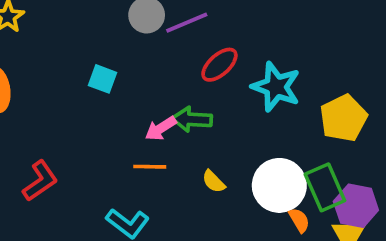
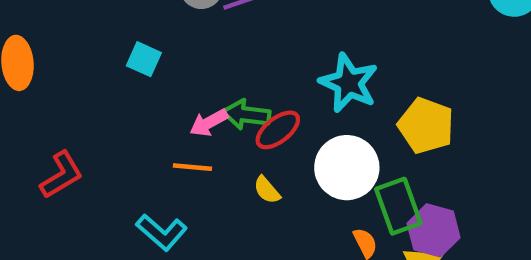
red ellipse: (219, 65) -> (278, 130), moved
yellow pentagon: (343, 118) -> (426, 126), turned -30
white circle: (279, 185) -> (347, 168), moved

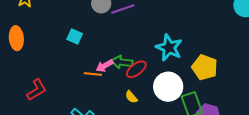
orange line: (192, 167) -> (93, 74), moved

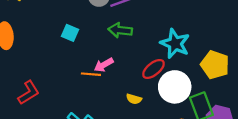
green arrow: (122, 62) -> (120, 30), moved
red ellipse: (136, 69) -> (154, 69), moved
yellow semicircle: (131, 97) -> (134, 99), turned -32

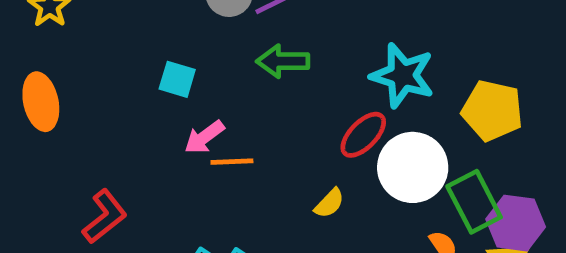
pink arrow: (104, 65) -> (204, 137), moved
yellow semicircle: (134, 99) -> (329, 203), turned -56

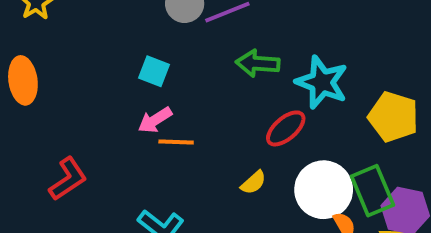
green arrow: (283, 61) -> (258, 63), moved
cyan square: (177, 79) -> (154, 71), moved
white circle: (413, 167) -> (324, 190), moved

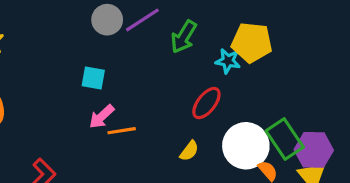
green arrow: (258, 63) -> (184, 37), moved, turned -52
cyan star: (322, 82) -> (228, 61), size x0.6
yellow pentagon: (393, 117) -> (252, 42), moved

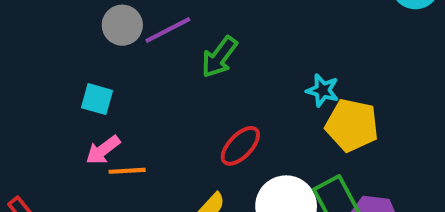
yellow pentagon: (252, 42) -> (352, 125), moved
cyan star: (228, 61) -> (323, 90), moved

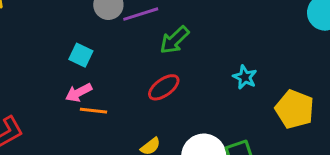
yellow pentagon: (352, 125) -> (295, 109), moved
red ellipse: (240, 146) -> (164, 87), moved

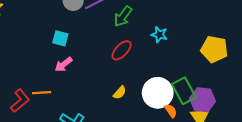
cyan star: (245, 77) -> (159, 35), moved
orange line: (94, 111) -> (42, 93), moved

